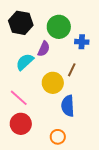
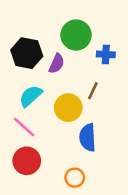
black hexagon: (21, 23) -> (27, 53), moved
cyan semicircle: (25, 62) -> (31, 96), moved

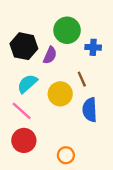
brown line: (93, 91) -> (82, 79), turned -49
blue semicircle: (88, 137) -> (90, 110), moved

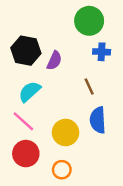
green circle: (67, 30) -> (89, 21), moved
yellow circle: (60, 94) -> (66, 132), moved
orange circle: (66, 155) -> (62, 170), moved

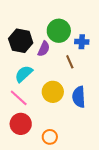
green circle: (89, 21) -> (59, 31), moved
brown line: (89, 87) -> (70, 62), moved
yellow circle: (66, 132) -> (53, 92), moved

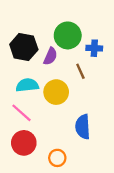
cyan semicircle: (24, 74) -> (27, 85), turned 36
yellow circle: (53, 92) -> (56, 92), moved
blue semicircle: (79, 97) -> (83, 127), moved

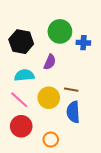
purple semicircle: (50, 56) -> (50, 62), moved
brown line: (80, 71) -> (71, 90), moved, turned -56
yellow circle: (56, 92) -> (49, 98), moved

